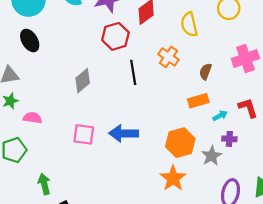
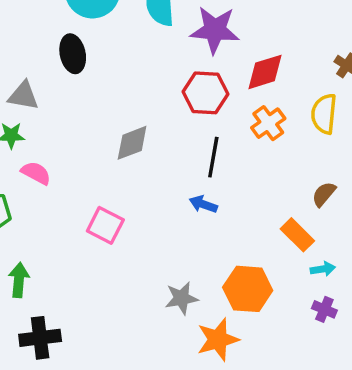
orange cross: (169, 57) -> (268, 123), moved
orange rectangle: (198, 101) -> (297, 235), turned 42
blue arrow: (124, 133) -> (203, 204), moved, size x0.6
gray star: (212, 156) -> (181, 298), moved

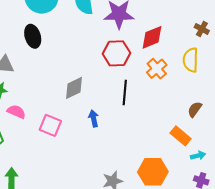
blue arrow: (203, 204) -> (94, 118), moved, turned 63
pink square: (105, 225) -> (50, 125), moved

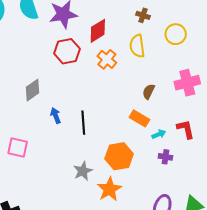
black line: (125, 92) -> (83, 123), moved
pink square: (50, 125) -> (18, 148), moved

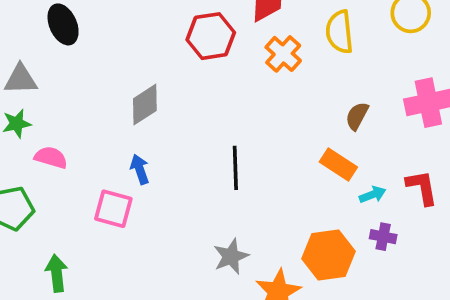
blue arrow: (56, 116) -> (140, 169), moved
orange hexagon: (119, 156) -> (328, 255), moved

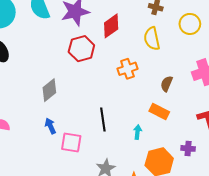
orange cross: (283, 54) -> (127, 69), moved, turned 36
cyan arrow: (373, 195) -> (137, 132), moved, turned -56
pink square: (113, 209) -> (71, 143), moved

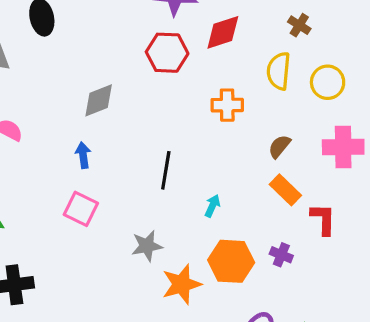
yellow circle: (190, 24) -> (328, 82), moved
orange rectangle: (159, 111) -> (285, 190), moved
pink square: (71, 143) -> (81, 209), moved

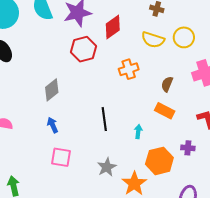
yellow semicircle: (279, 71) -> (153, 40), turned -60
orange rectangle: (285, 190) -> (165, 111), moved

